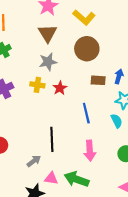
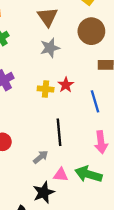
yellow cross: (37, 85) -> (46, 89), moved
red star: (60, 88) -> (66, 85), moved

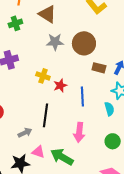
brown triangle: (48, 17) -> (47, 14), moved, turned -36
brown circle: (91, 31) -> (84, 43), moved
red star: (66, 85) -> (60, 85), moved

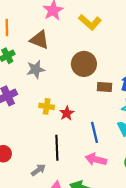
gray star: (55, 42) -> (36, 69), moved
blue line: (82, 96) -> (95, 132), moved
pink arrow: (79, 132) -> (96, 159), turned 108

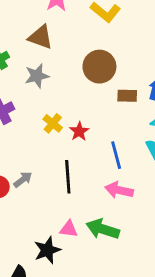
yellow cross: (47, 106) -> (53, 123), turned 32
gray arrow: (38, 170) -> (23, 180), moved

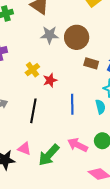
gray star: (37, 76) -> (50, 35), moved
pink arrow: (119, 190) -> (78, 145), moved
green arrow: (103, 229) -> (49, 155), turned -80

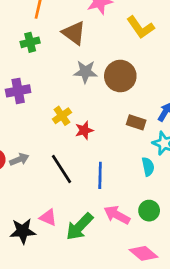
brown rectangle: (91, 63) -> (136, 122), moved
blue line: (72, 104) -> (100, 175), moved
black line: (33, 111) -> (61, 169), turned -45

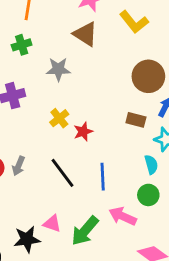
brown triangle: (74, 33) -> (85, 34), moved
gray star: (85, 72) -> (58, 69), moved
brown circle: (120, 76) -> (148, 76), moved
gray arrow: (19, 159) -> (19, 166), turned 138
green circle: (149, 211) -> (148, 195), moved

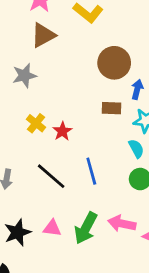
brown triangle: (85, 34) -> (43, 35), turned -48
pink arrow: (123, 216) -> (122, 224), moved
black star: (27, 239) -> (17, 232), moved

